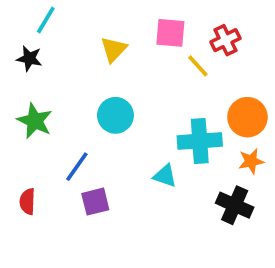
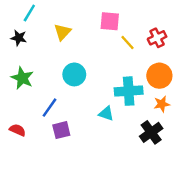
red cross: (225, 40) -> (157, 38), moved
yellow triangle: (114, 49) -> (62, 32), moved
red semicircle: (27, 202) -> (18, 130), turned 112
black cross: (235, 205) -> (151, 132), turned 30

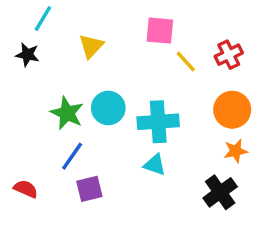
green star: (22, 78) -> (67, 113), moved
cyan cross: (129, 91) -> (158, 122), moved

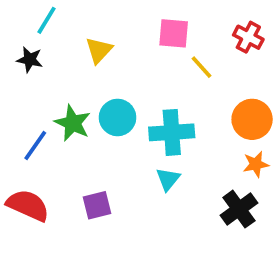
red cross: (229, 55) -> (248, 37), moved, turned -36
blue line: (72, 156) -> (35, 146), moved
cyan triangle: (155, 165) -> (168, 179), turned 50
red semicircle: (26, 189) -> (28, 205), size x1.6

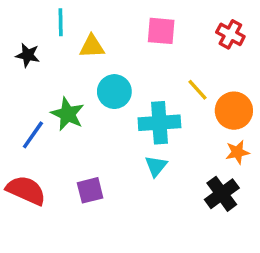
cyan line: (47, 20) -> (61, 22), moved, turned -32
yellow triangle: (99, 50) -> (92, 46), turned 44
yellow line: (202, 67) -> (198, 90), moved
cyan circle: (118, 117) -> (114, 92), moved

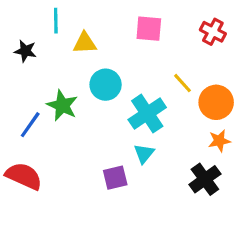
cyan cross: (159, 123) -> (147, 114), turned -30
purple square: (90, 190) -> (115, 178), moved

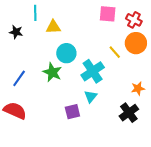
pink square: (149, 29) -> (108, 14), moved
orange circle: (216, 102) -> (136, 43), moved
green star: (62, 105) -> (52, 72), moved

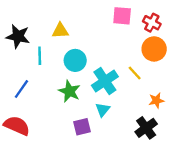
cyan line: (35, 13) -> (40, 56), moved
black star: (16, 32) -> (18, 36), size x1.5
yellow line: (115, 52) -> (135, 73), moved
green star: (52, 72) -> (69, 91), moved

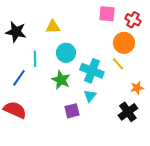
orange circle: (154, 49) -> (124, 43), moved
cyan line: (40, 56) -> (35, 59), moved
cyan cross: (105, 81) -> (92, 71), turned -35

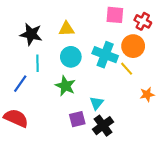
yellow triangle: (53, 27) -> (67, 29), moved
black star: (16, 32) -> (31, 34), moved
cyan cross: (92, 71) -> (105, 55), moved
black cross: (128, 112) -> (103, 126), moved

